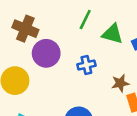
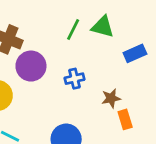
green triangle: (112, 34) -> (103, 27), moved

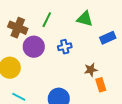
green line: (73, 29) -> (47, 20), moved
blue cross: (75, 79) -> (65, 47), moved

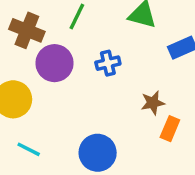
orange rectangle: (101, 85) -> (170, 129), turned 40

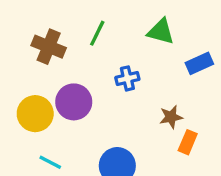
purple circle: (54, 63) -> (74, 102), moved

